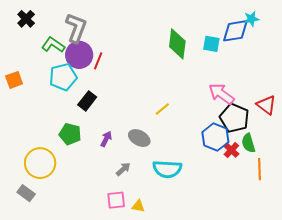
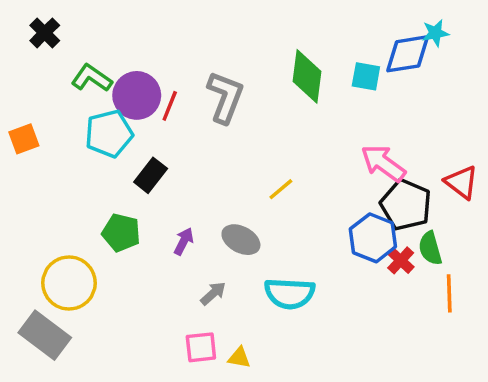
gray L-shape: (76, 28) -> (225, 97), moved
gray rectangle: (26, 193) -> (45, 335), size x1.6

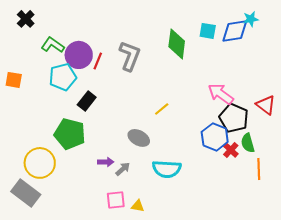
cyan square: (366, 76) -> (208, 31), moved
orange square: (24, 139) -> (14, 80), turned 30
green pentagon: (121, 233) -> (70, 134), size x1.4
purple arrow: (184, 241) -> (106, 162), moved, turned 63

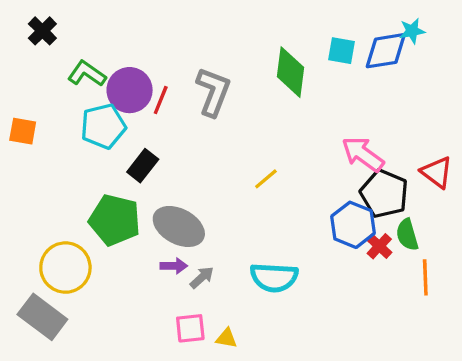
gray ellipse: (139, 138) -> (179, 226), moved, size x1.4

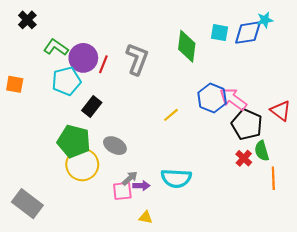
blue hexagon: (353, 225) -> (212, 98), moved
gray ellipse: (179, 226) -> (115, 146), size x0.7
purple arrow: (174, 266) -> (141, 186), moved
yellow circle: (65, 268) -> (82, 165), moved
pink square: (190, 328) -> (122, 191), moved

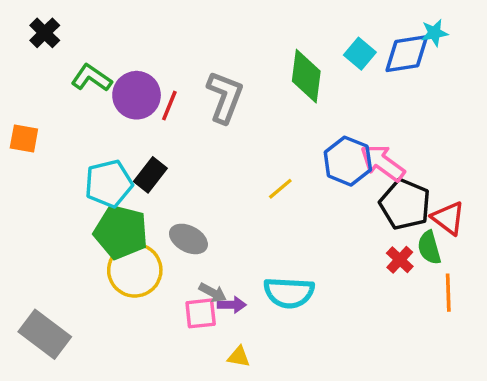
cyan square: (219, 33) -> (360, 54), turned 30
cyan pentagon: (66, 81) -> (109, 184), moved
red triangle: (281, 111) -> (448, 218), moved
gray arrow: (130, 178) -> (213, 293), turned 70

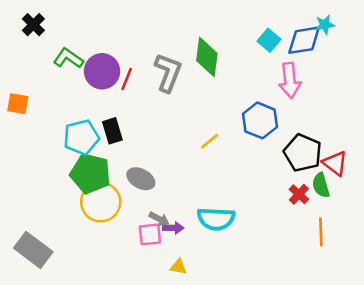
green diamond: (306, 76) -> (207, 57), moved
pink arrow: (382, 163) -> (290, 80), moved, turned -132
black rectangle: (150, 175) -> (112, 131), turned -55
orange line: (448, 293) -> (321, 232), moved

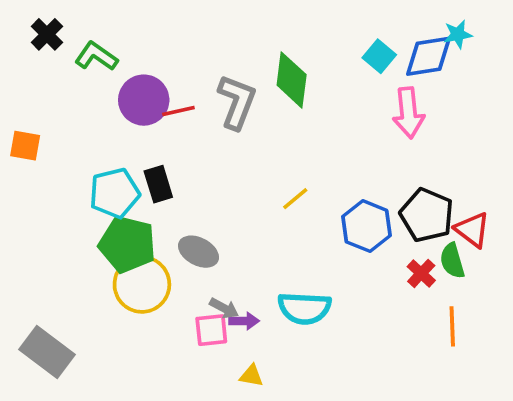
green L-shape: (68, 58) -> (96, 56), moved
red line: (127, 79) -> (178, 111), turned 55
blue hexagon: (260, 120) -> (366, 226), moved

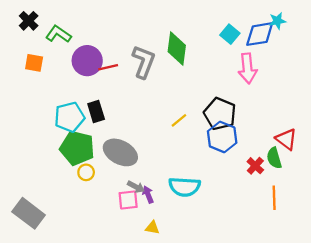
orange square: (25, 146) -> (34, 63), moved
black pentagon: (427, 215) -> (220, 114), moved
gray ellipse: (198, 252) -> (120, 152), size x1.4
yellow circle: (142, 284) -> (86, 172), size x0.5
purple arrow: (244, 321) -> (148, 194), turned -112

